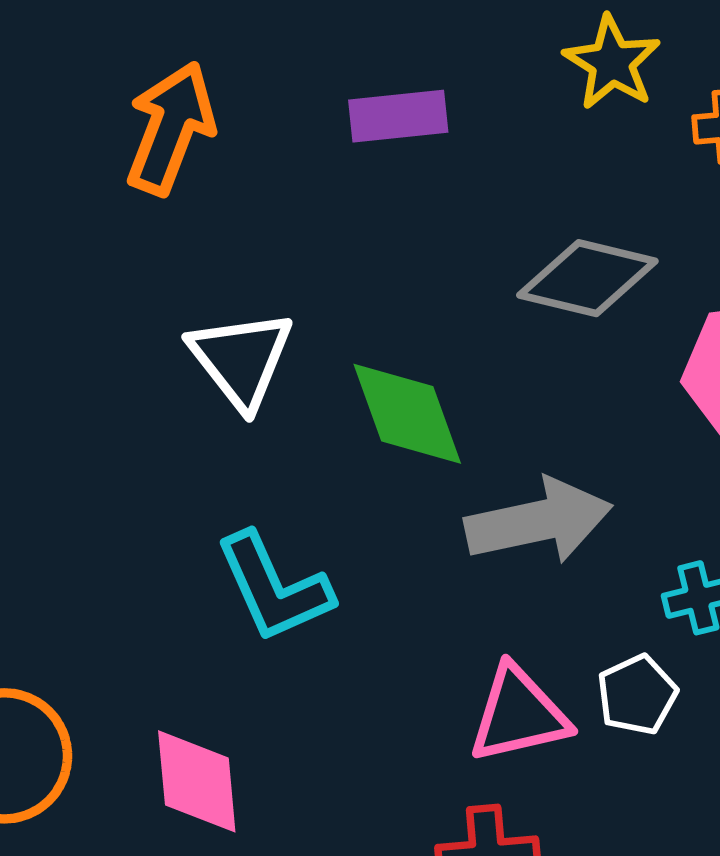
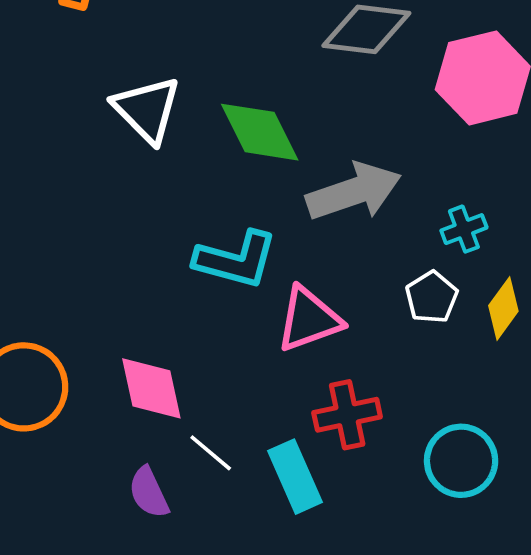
cyan L-shape: (274, 587) -> (236, 260), moved, turned -44
pink triangle: (519, 714) -> (309, 319), moved

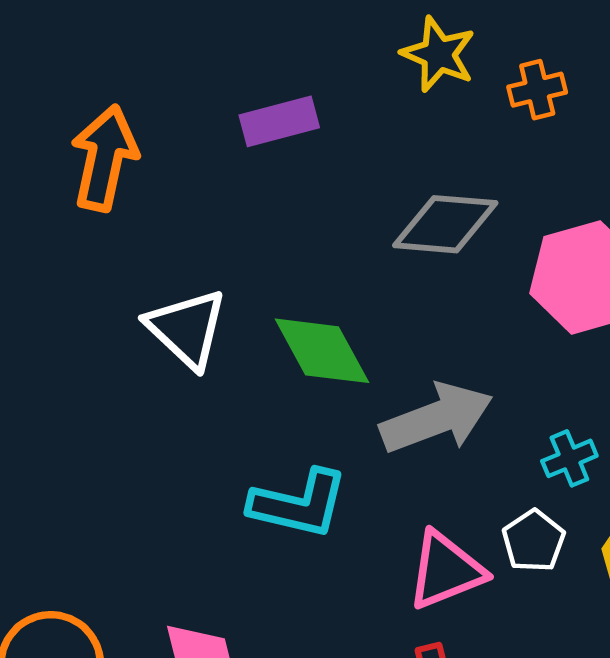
pink triangle: (309, 319) -> (446, 570), moved

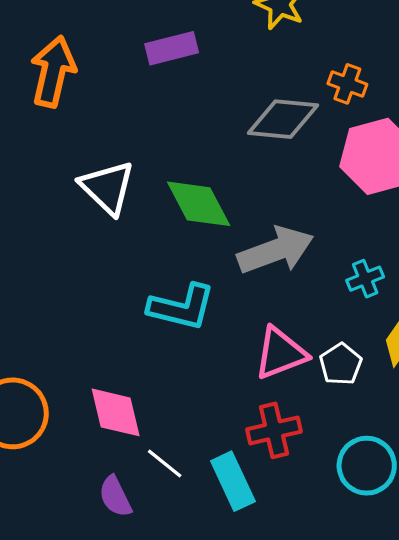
orange cross: (537, 90) -> (347, 84), moved, turned 33
white pentagon: (534, 541) -> (341, 364), moved

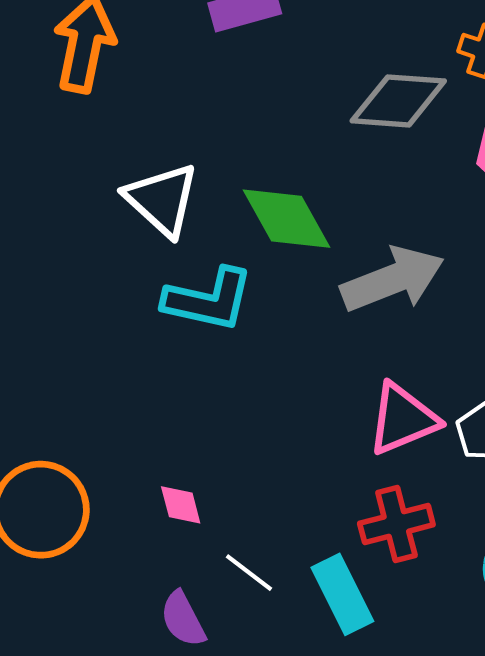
cyan L-shape: (182, 307) -> (208, 300), moved
pink diamond: (116, 412) -> (181, 505), size x0.6

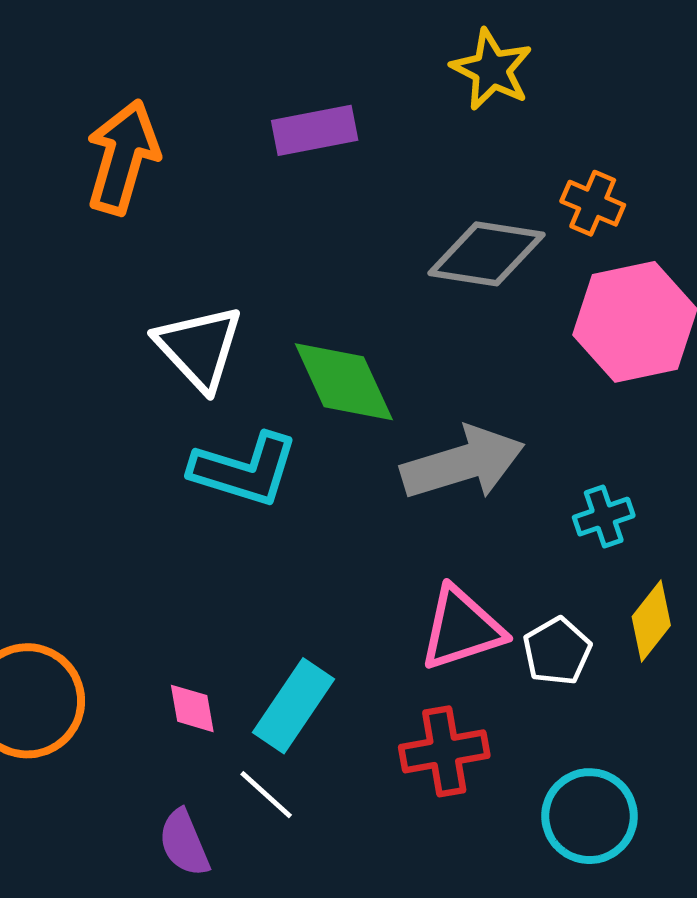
cyan rectangle: (342, 594) -> (293, 706), moved, turned 56

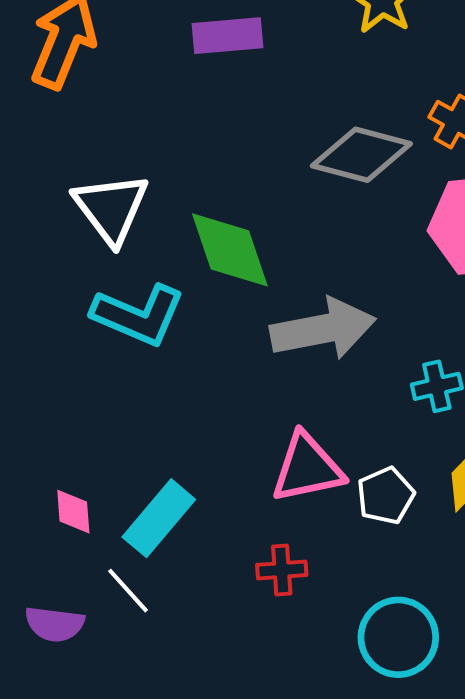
red cross: (444, 751) -> (282, 570), size x0.7
purple semicircle: (184, 843) -> (55, 624), turned -66

